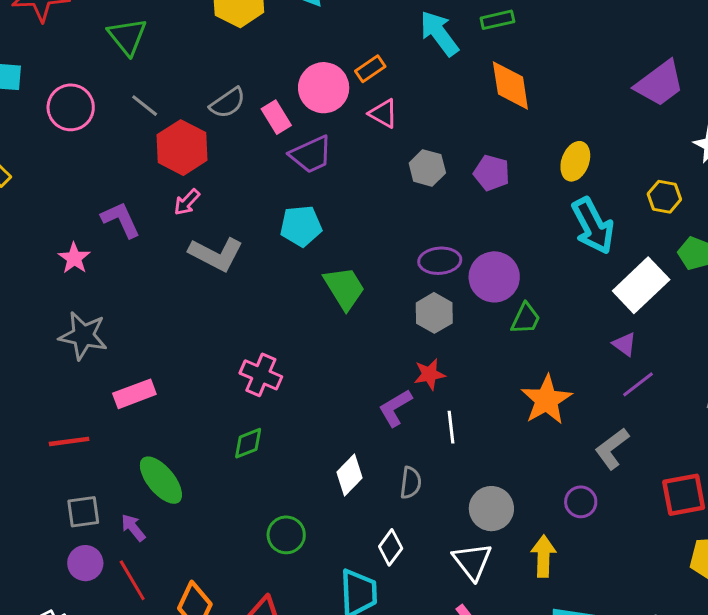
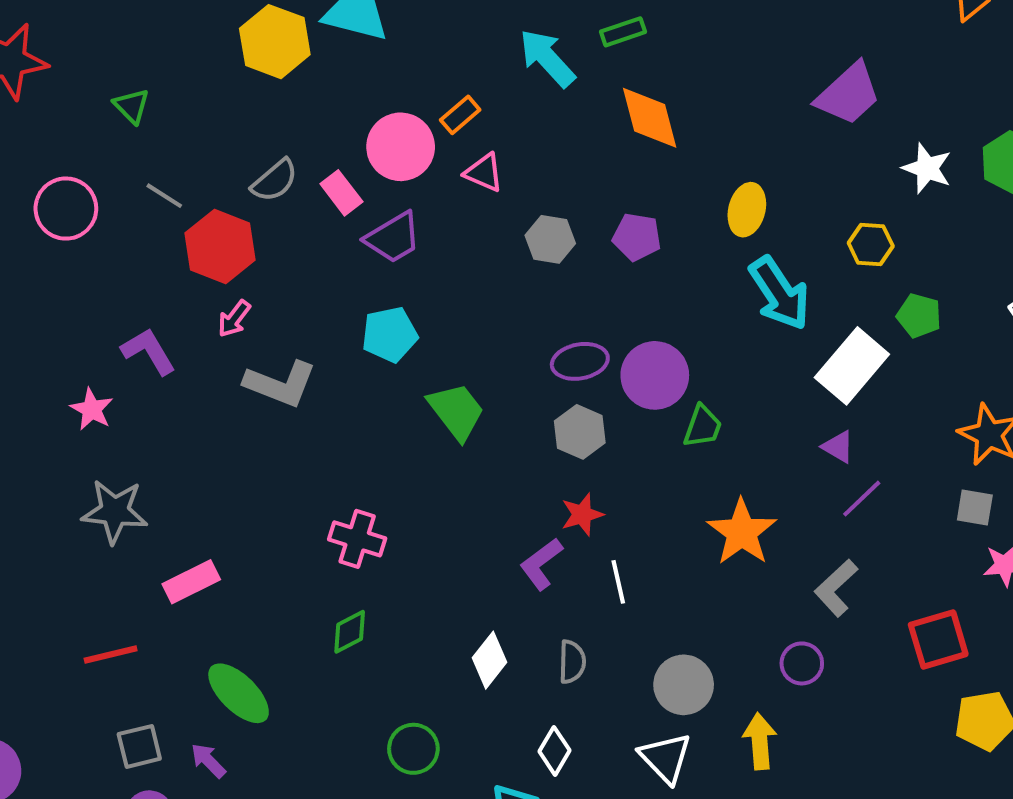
green triangle: (127, 36) -> (132, 106), size x0.7

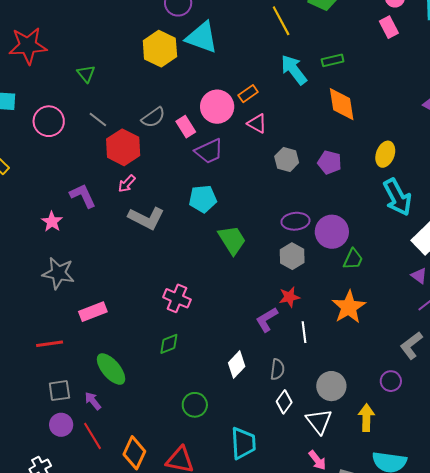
orange star: (742, 532) -> (349, 307), moved
white diamond: (554, 751) -> (284, 402), moved

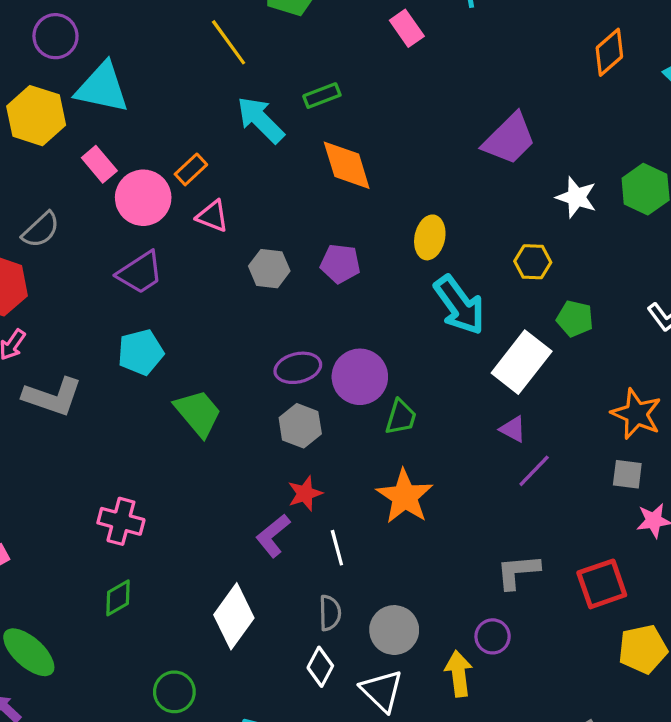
pink rectangle: (186, 127) -> (99, 164), moved
gray L-shape: (411, 345) -> (518, 572), moved, turned 40
white diamond: (237, 365) -> (234, 616), size x1.4
gray semicircle: (277, 369) -> (330, 613), moved
purple circle: (391, 381) -> (493, 636), moved

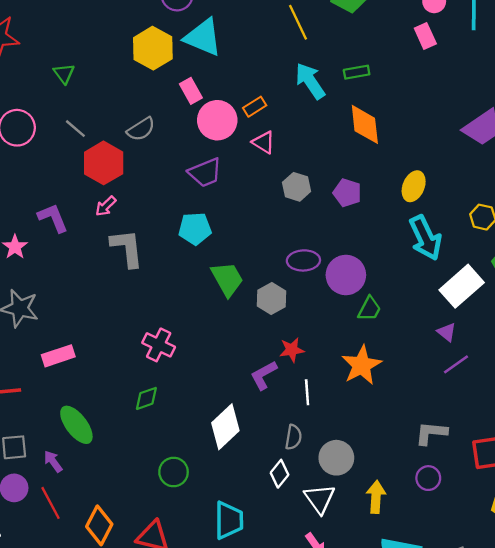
gray L-shape: (52, 397) -> (127, 248), turned -126
gray hexagon: (300, 426) -> (272, 298), moved
purple circle: (493, 636) -> (428, 478), moved

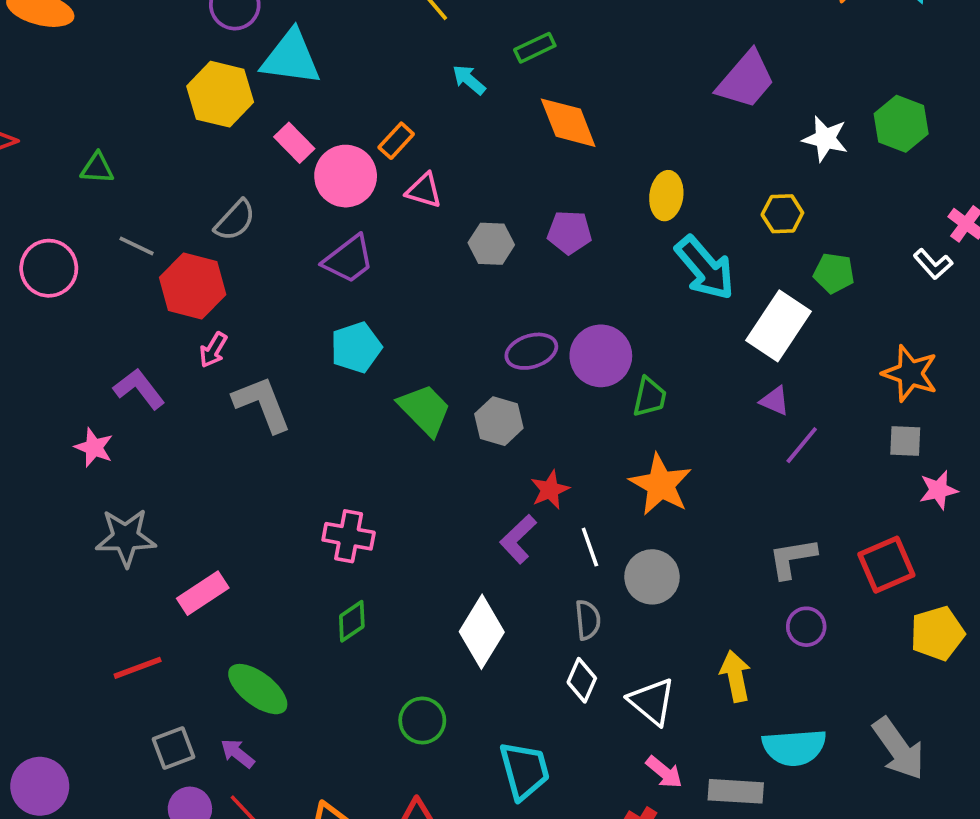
green triangle: (64, 74) -> (97, 168), turned -35
cyan arrow: (310, 81) -> (469, 80), size x0.6
gray circle: (336, 458) -> (652, 577), moved

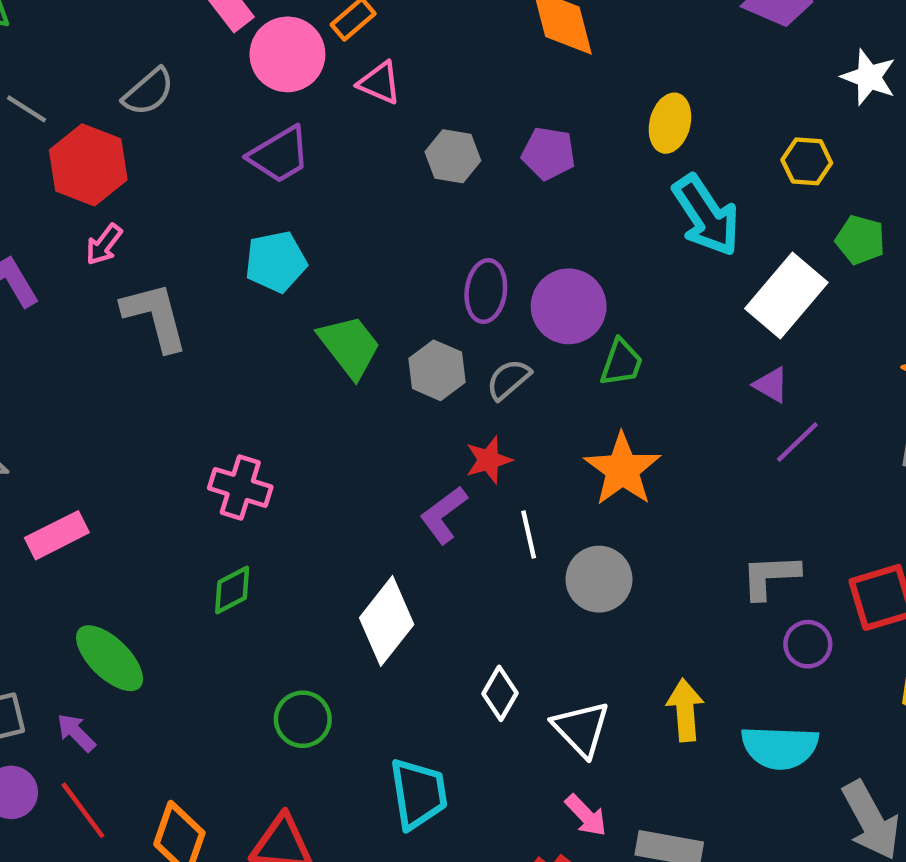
purple ellipse: (531, 351) -> (486, 291), turned -72
gray semicircle: (588, 620) -> (508, 379), moved, turned -132
purple circle: (806, 627) -> (808, 644), moved
cyan semicircle: (794, 747) -> (780, 747), moved

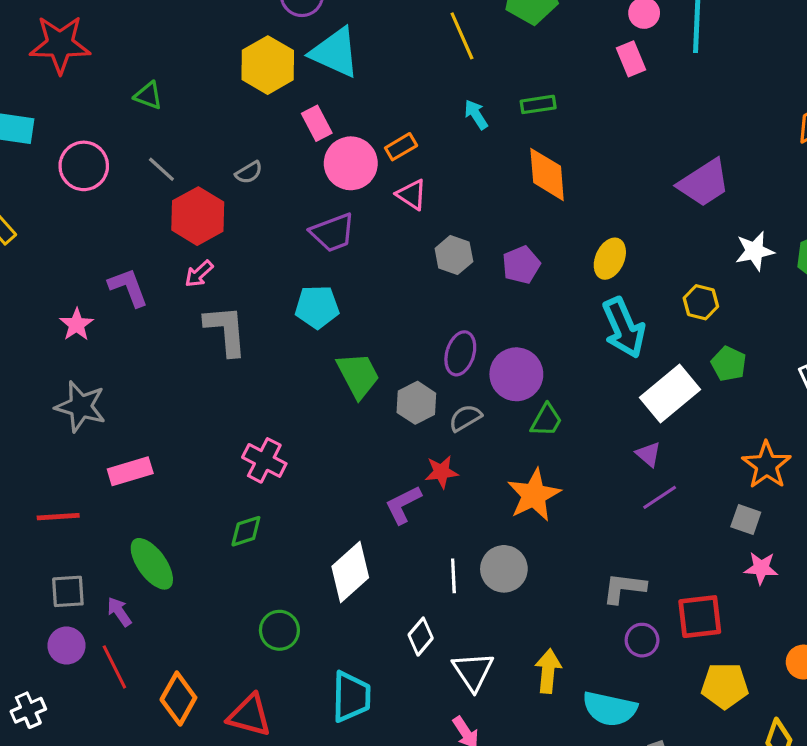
white star: (869, 77) -> (755, 251), turned 30
gray semicircle: (148, 92) -> (249, 172), size x0.7
purple pentagon: (548, 153) -> (521, 265), turned 30
white line: (529, 535) -> (453, 576), moved

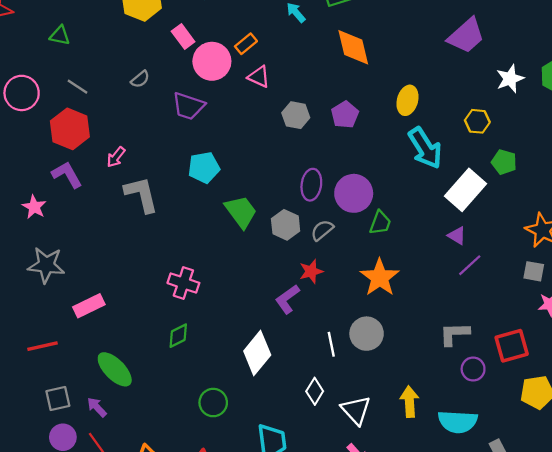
red hexagon: (198, 216) -> (70, 129), moved
purple trapezoid: (333, 233) -> (188, 106), moved, turned 48

